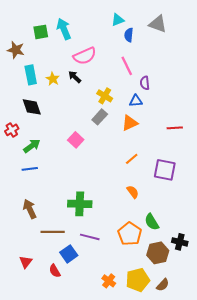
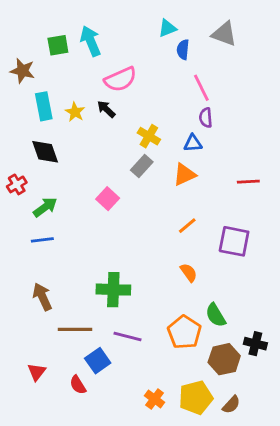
pink line: (127, 66) -> (201, 88), moved

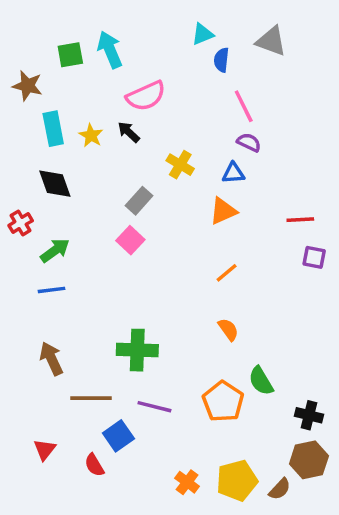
purple semicircle: (206, 118) -> (249, 142), turned 120
gray rectangle: (142, 166) -> (139, 201), moved
purple square: (234, 241) -> (314, 257), moved, size x0.6
brown hexagon: (224, 359) -> (309, 460), moved

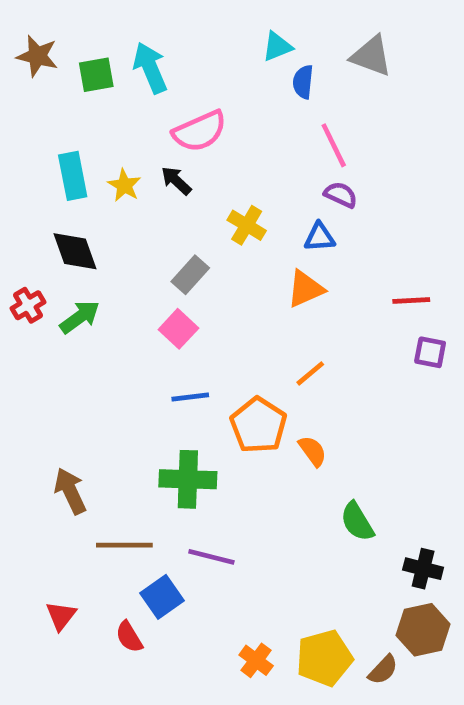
brown star: (27, 86) -> (37, 56), moved
green arrow: (55, 250) -> (80, 317), moved
blue line: (51, 290) -> (190, 397), moved
orange pentagon: (223, 402) -> (258, 425), moved

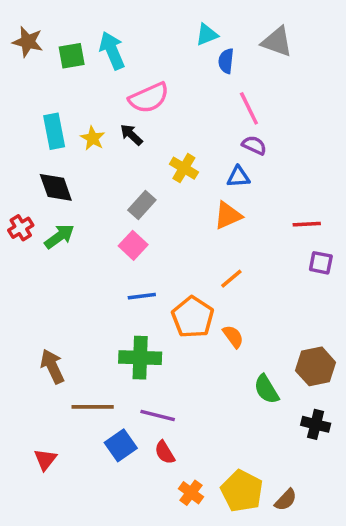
brown hexagon: (423, 630) -> (316, 366), moved
red semicircle: (129, 637) -> (165, 452), moved
yellow pentagon: (324, 658) -> (242, 491), turned -30

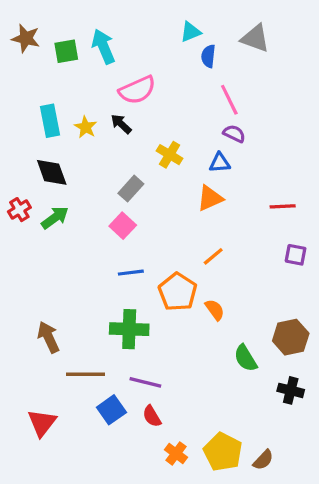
purple square: (321, 263) -> (296, 255), moved
red triangle: (45, 459) -> (42, 423), size x1.4

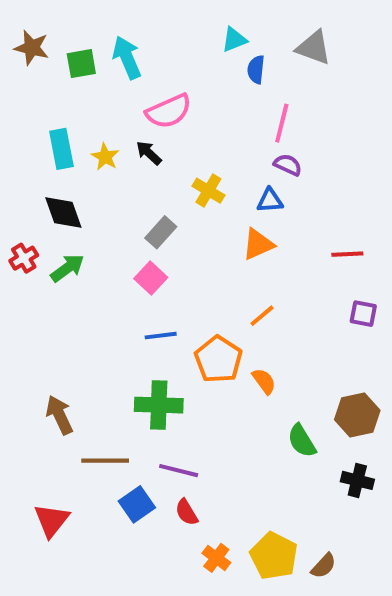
pink line: (229, 100) -> (282, 123), turned 40

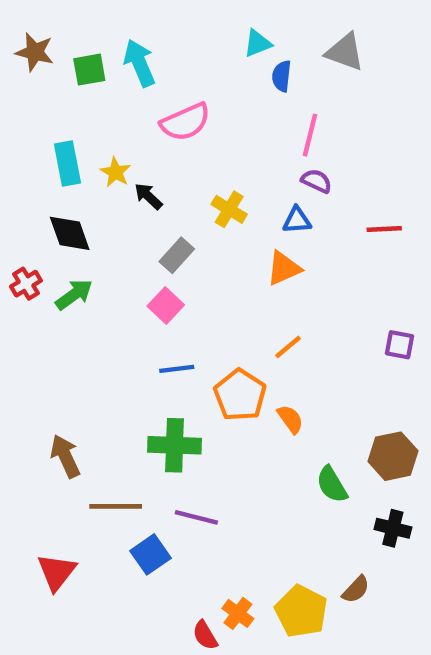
black arrow: (149, 153) -> (148, 196), moved
red line: (347, 254) -> (384, 229), moved
red semicircle: (187, 512) -> (205, 635), moved
brown semicircle: (324, 566) -> (356, 589), moved

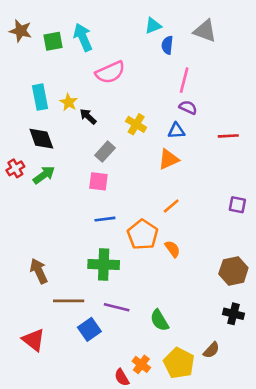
pink square: (166, 305) -> (98, 181), turned -36
green semicircle: (332, 485) -> (159, 320), moved
red triangle: (57, 572) -> (34, 340), turned -30

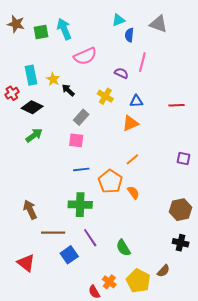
purple semicircle: (188, 107) -> (121, 73), moved
black diamond: (41, 139) -> (32, 107), turned -45
red cross: (15, 168) -> (12, 93), moved
purple line: (117, 307) -> (90, 238), turned 42

